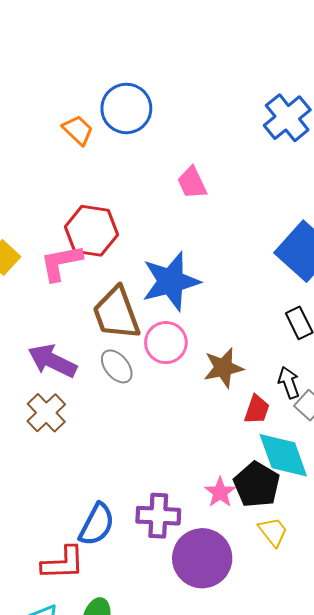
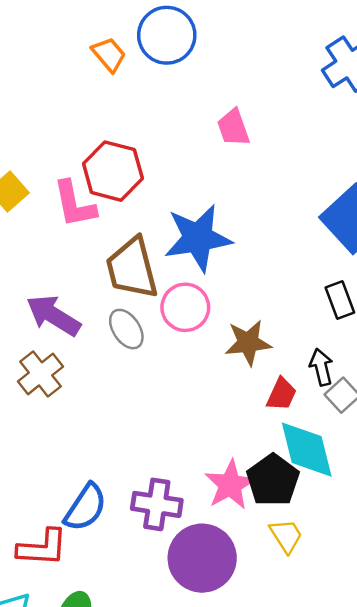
pink L-shape: (61, 263) -> (74, 204), turned -96
pink star: (220, 492) -> (230, 485), size x1.4

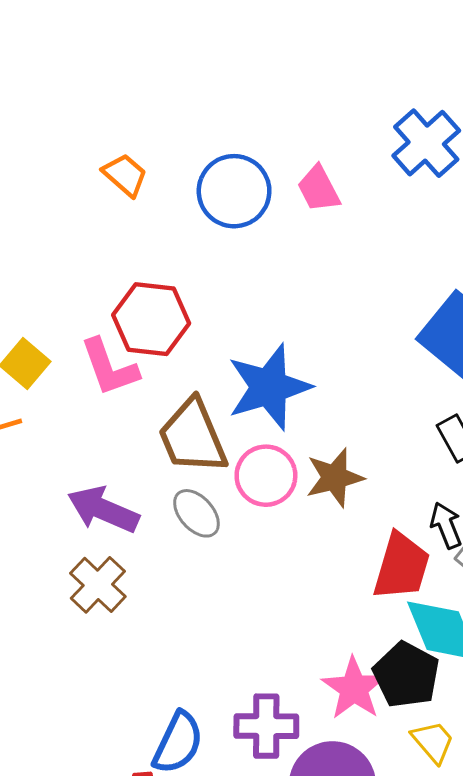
blue circle: (167, 35) -> (234, 191), moved
pink trapezoid: (233, 128) -> (319, 189), moved
brown star: (248, 343) -> (335, 478), moved
red trapezoid: (281, 394) -> (401, 566), size x1.6

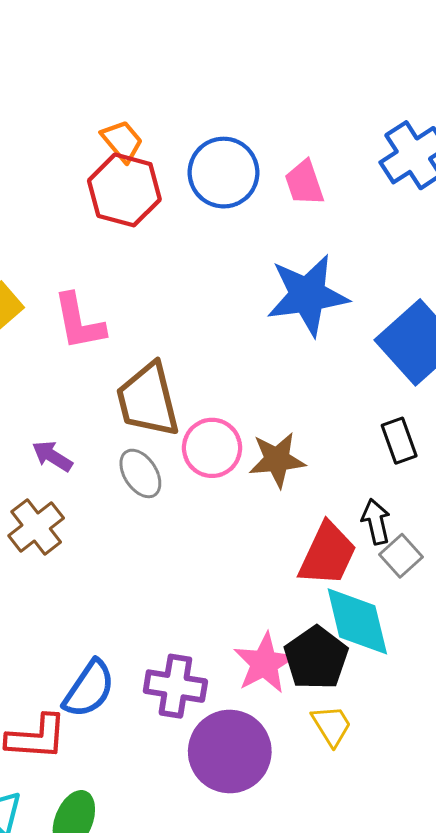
red hexagon: (151, 319) -> (124, 190), moved
blue star: (269, 387) -> (308, 295), moved
purple arrow: (103, 510) -> (52, 456), size x0.6

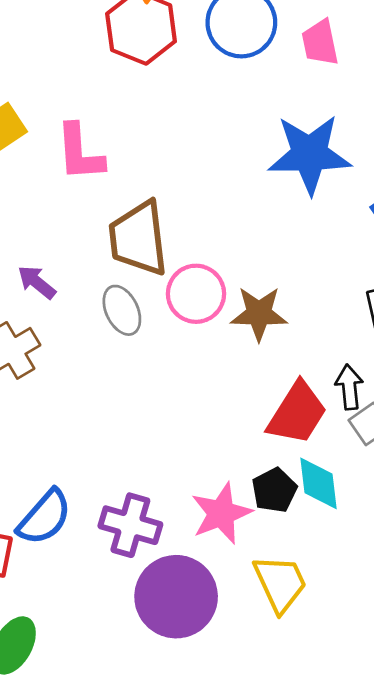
cyan diamond: (357, 621) -> (319, 483), size x0.7
black pentagon: (316, 658) -> (274, 490), moved, size x0.7
yellow trapezoid: (332, 725) -> (280, 583), size x1.4

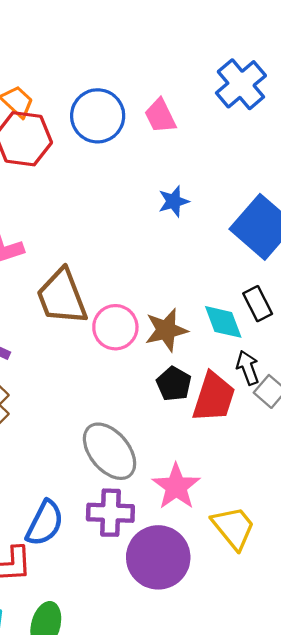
blue star: (309, 154) -> (174, 201), size x0.5
gray ellipse: (122, 310) -> (110, 451), moved, size x1.6
cyan diamond: (319, 483) -> (223, 322), moved
black pentagon: (274, 490) -> (174, 384), moved

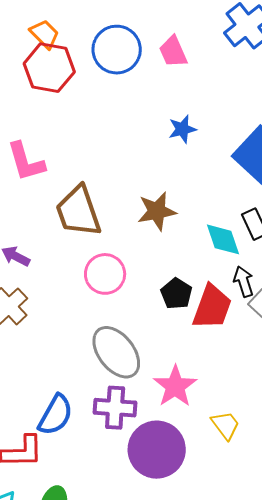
pink circle: (115, 327) -> (105, 274), moved
brown star: (166, 330) -> (157, 211), moved
yellow trapezoid: (233, 528) -> (225, 425), size x0.7

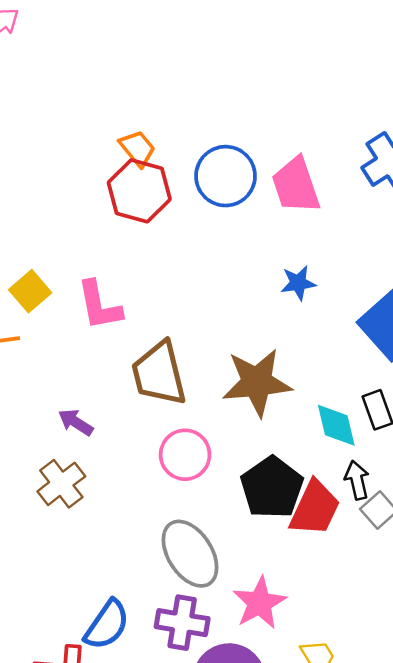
pink trapezoid: (173, 52) -> (296, 185), size x1.4
brown star: (157, 211) -> (257, 382), size x1.4
black pentagon: (176, 294) -> (272, 487), size x1.6

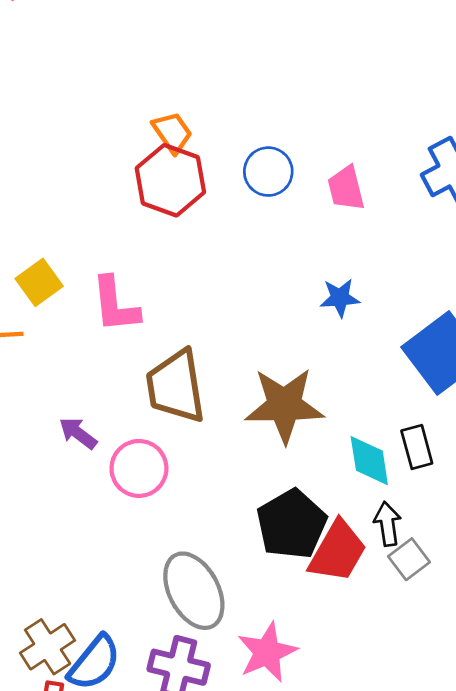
blue circle: (225, 176) -> (268, 172), size x0.7
pink trapezoid: (296, 185) -> (346, 188), size x0.7
pink circle: (185, 455) -> (139, 468), moved
brown cross: (61, 484) -> (48, 647), moved

